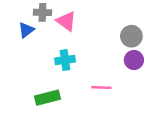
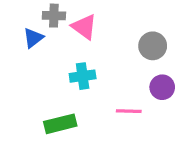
gray circle: (131, 36) -> (153, 46), moved
purple circle: (134, 60) -> (162, 87), moved

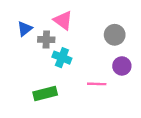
gray cross: (54, 16) -> (46, 40), moved
cyan cross: (83, 76) -> (62, 58), turned 30

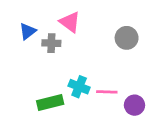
cyan cross: (62, 58) -> (79, 87), moved
purple circle: (122, 66) -> (134, 105), moved

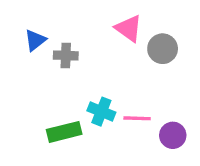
pink triangle: (70, 22) -> (129, 28), moved

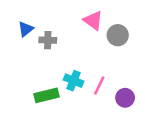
pink line: (137, 118) -> (99, 86), turned -66

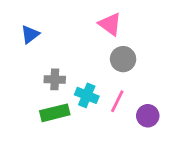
gray circle: (118, 35) -> (123, 59), moved
gray cross: (48, 40) -> (55, 79), moved

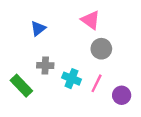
blue triangle: (30, 34) -> (38, 28), moved
green rectangle: (55, 113) -> (21, 86), moved, turned 60

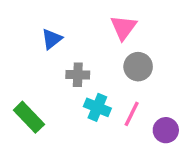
pink triangle: (91, 20) -> (123, 28), turned 30
gray cross: (45, 65) -> (78, 75), moved

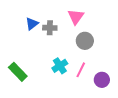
gray cross: (78, 75) -> (50, 28), moved
cyan cross: (97, 107) -> (60, 66), turned 35

